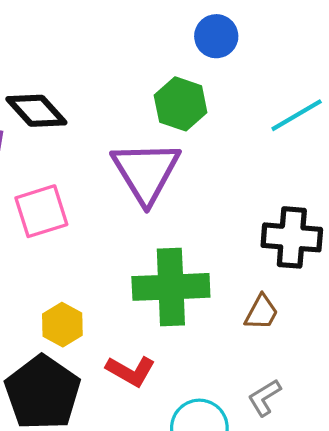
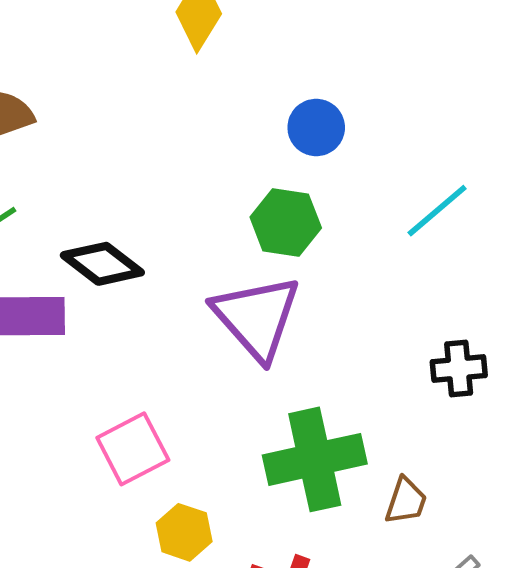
pink square: (41, 211) -> (133, 449), moved
black cross: (292, 237) -> (459, 369), size x0.7
brown trapezoid: (261, 312) -> (406, 501), moved

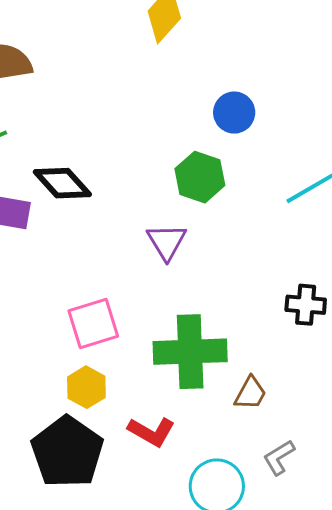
purple triangle: (257, 317) -> (167, 242), size x0.6
pink square: (133, 449) -> (93, 323), moved

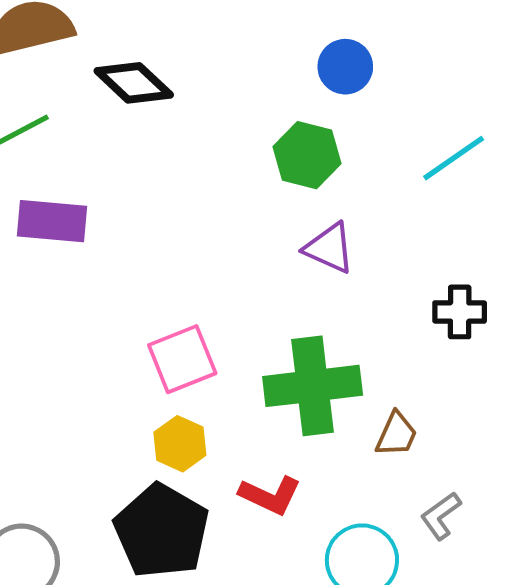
black diamond: (62, 183) -> (134, 83), moved
purple triangle: (167, 242) -> (329, 248), moved, turned -30

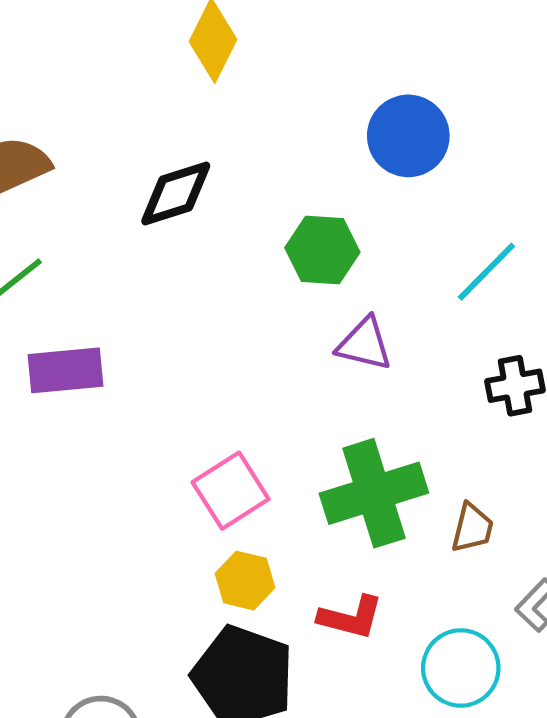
blue circle: (345, 67) -> (408, 136), moved, size x1.4
black diamond: (134, 83) -> (176, 193), moved, turned -50
cyan line: (454, 158) -> (486, 272), moved

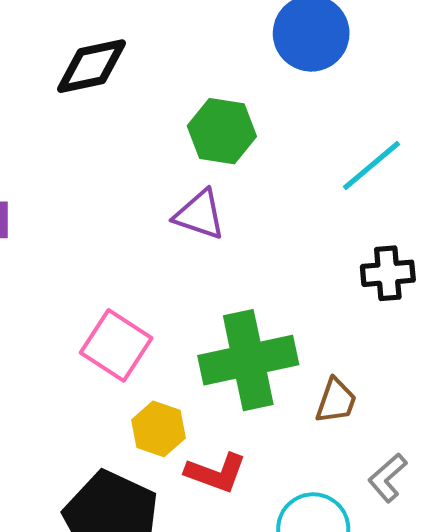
purple triangle: (364, 344) -> (200, 215), moved
pink square: (231, 491) -> (116, 345), turned -30
yellow hexagon: (245, 581) -> (158, 429), moved

